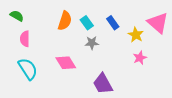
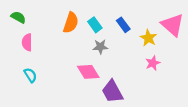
pink diamond: (66, 63) -> (88, 72), moved
cyan semicircle: (28, 69) -> (30, 75), size x0.6

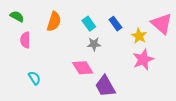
orange semicircle: (71, 23) -> (54, 22), moved
pink star: (153, 63) -> (143, 59), size x1.5
cyan semicircle: (30, 75) -> (34, 78), moved

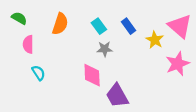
pink star: (143, 59) -> (178, 64), moved
pink diamond: (83, 68) -> (92, 75), turned 30
cyan semicircle: (34, 78) -> (38, 73), moved

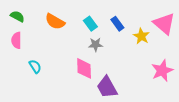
orange semicircle: (60, 24) -> (55, 22), turned 102
pink semicircle: (28, 44) -> (16, 40), moved
pink star: (178, 64) -> (162, 71), moved

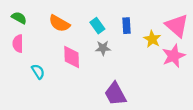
blue rectangle: (117, 24) -> (127, 26), turned 32
pink diamond: (84, 68) -> (72, 57), moved
pink star: (162, 71) -> (174, 56), moved

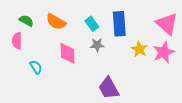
green semicircle: (19, 18) -> (26, 21), moved
blue rectangle: (127, 26) -> (119, 24), size x1.6
yellow star: (152, 39) -> (139, 49), moved

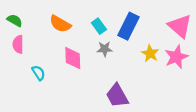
green semicircle: (26, 21) -> (15, 20), moved
blue rectangle: (119, 24) -> (129, 26), turned 30

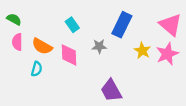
orange semicircle: (60, 24) -> (42, 46), moved
cyan rectangle: (99, 26) -> (72, 25), moved
cyan semicircle: (39, 73) -> (37, 69), turned 48

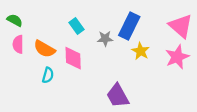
gray star: (99, 46) -> (105, 39), moved
yellow star: (142, 51) -> (141, 51), moved
cyan semicircle: (37, 69) -> (48, 75), moved

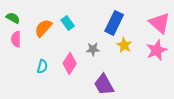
gray star: (105, 39) -> (93, 49), moved
orange semicircle: (44, 49) -> (43, 28), moved, turned 102
pink diamond: (73, 58) -> (70, 63), moved, turned 35

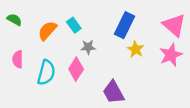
pink semicircle: (16, 39) -> (18, 59), moved
gray star: (93, 49) -> (88, 47), moved
cyan semicircle: (42, 66) -> (46, 72), size x1.6

